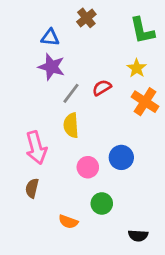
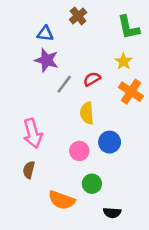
yellow semicircle: (71, 125) -> (87, 113), moved
orange semicircle: (68, 222) -> (62, 200), size x1.5
black semicircle: (138, 236) -> (112, 213), moved

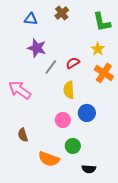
blue triangle: (45, 34) -> (31, 19), moved
pink arrow: (33, 133) -> (20, 90), moved, turned 140
brown semicircle: (29, 170) -> (23, 135), turned -32

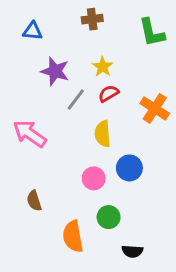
brown cross: (62, 13) -> (92, 19), turned 32
blue triangle: (31, 19) -> (33, 31), moved
yellow star: (98, 49) -> (103, 67), moved
orange semicircle: (49, 159) -> (73, 236), turned 60

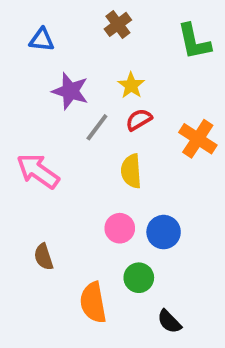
brown cross: (92, 19) -> (118, 24), turned -30
blue circle: (129, 168) -> (164, 232), moved
black semicircle: (132, 251) -> (169, 322), turned 42

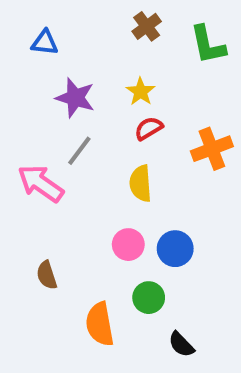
brown cross: (118, 24) -> (147, 26), moved
gray line: (97, 127) -> (79, 151), moved
orange cross: (198, 139) -> (212, 149), turned 36

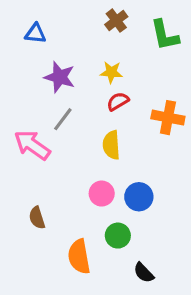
yellow star: (141, 92) -> (111, 72), turned -30
orange cross: (212, 149) -> (168, 118), turned 32

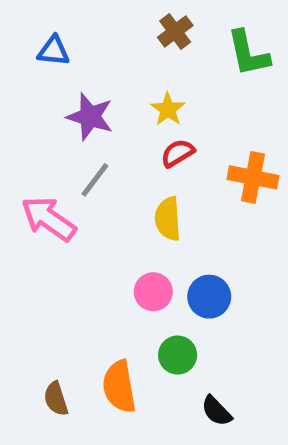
yellow star: (111, 72) -> (168, 109), turned 30
brown semicircle: (37, 218) -> (56, 399), moved

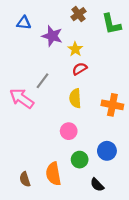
purple star: (90, 117) -> (52, 36), moved
orange cross: (253, 177) -> (112, 105), moved
blue circle: (209, 297) -> (107, 151), moved

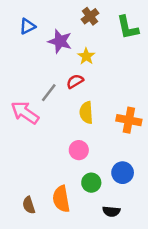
blue triangle: (24, 23) -> (27, 26), turned -32
red semicircle: (80, 69) -> (75, 81), moved
black semicircle: (97, 185) -> (111, 211), turned -40

